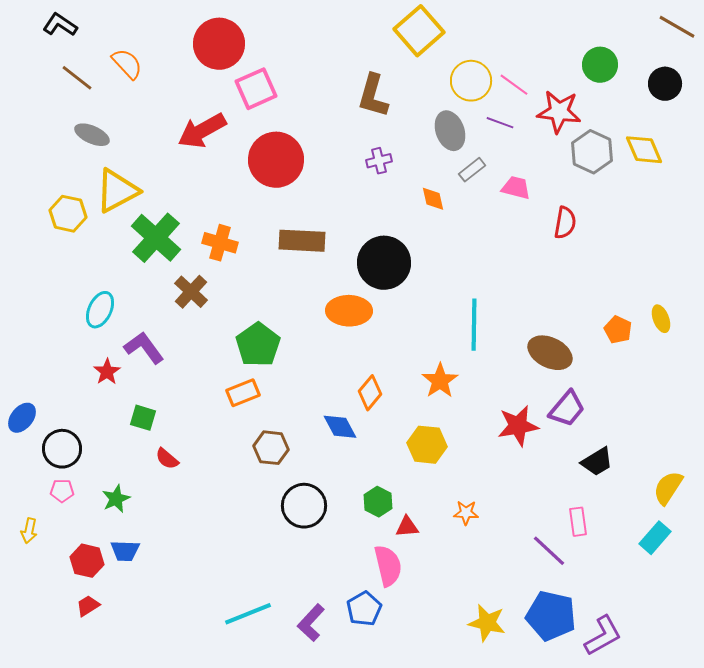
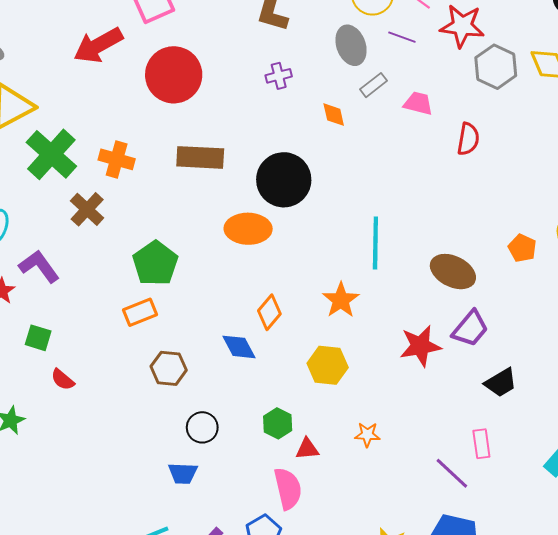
black circle: (304, 506) -> (202, 427), size x0.7
blue trapezoid: (125, 551) -> (183, 473), moved

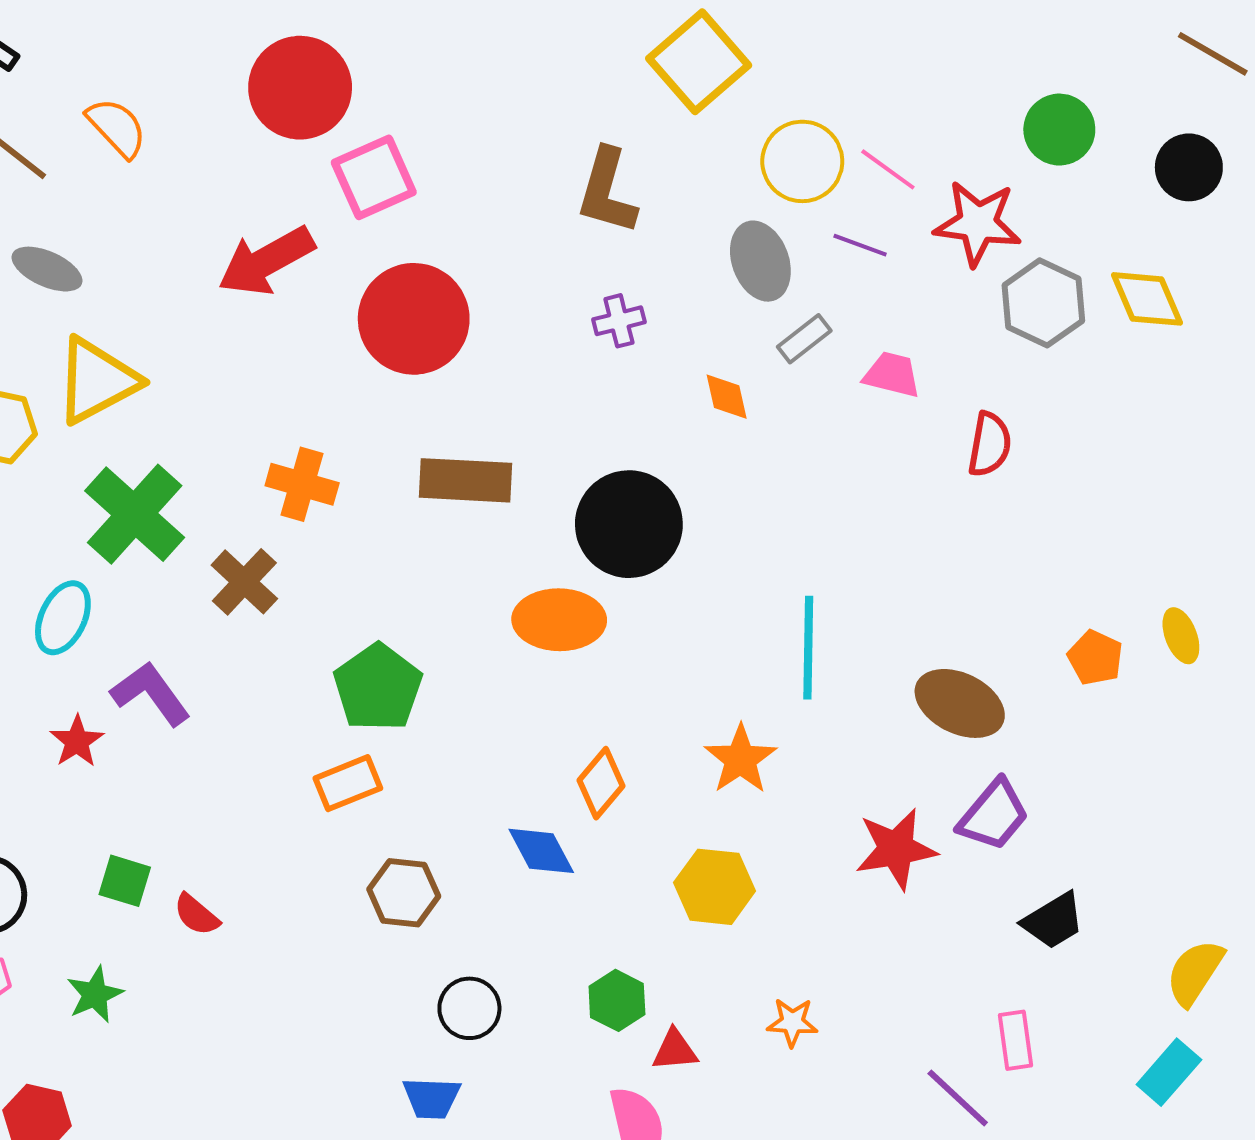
green cross: (51, 154) -> (135, 514), moved
green square: (38, 338) -> (125, 881), moved

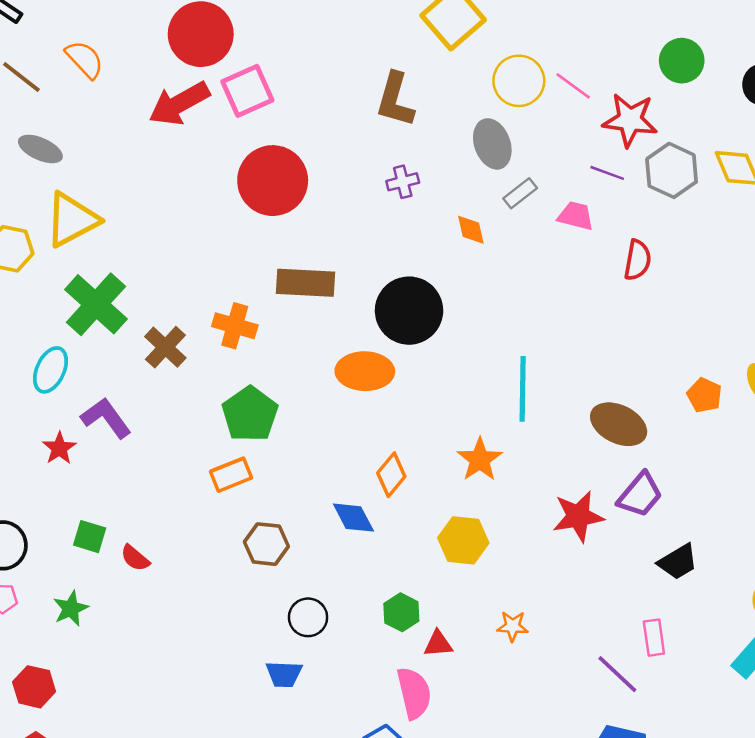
purple line: (860, 245) -> (607, 173), moved
red arrow: (266, 261) -> (179, 104), moved
orange cross: (302, 484) -> (235, 326), moved

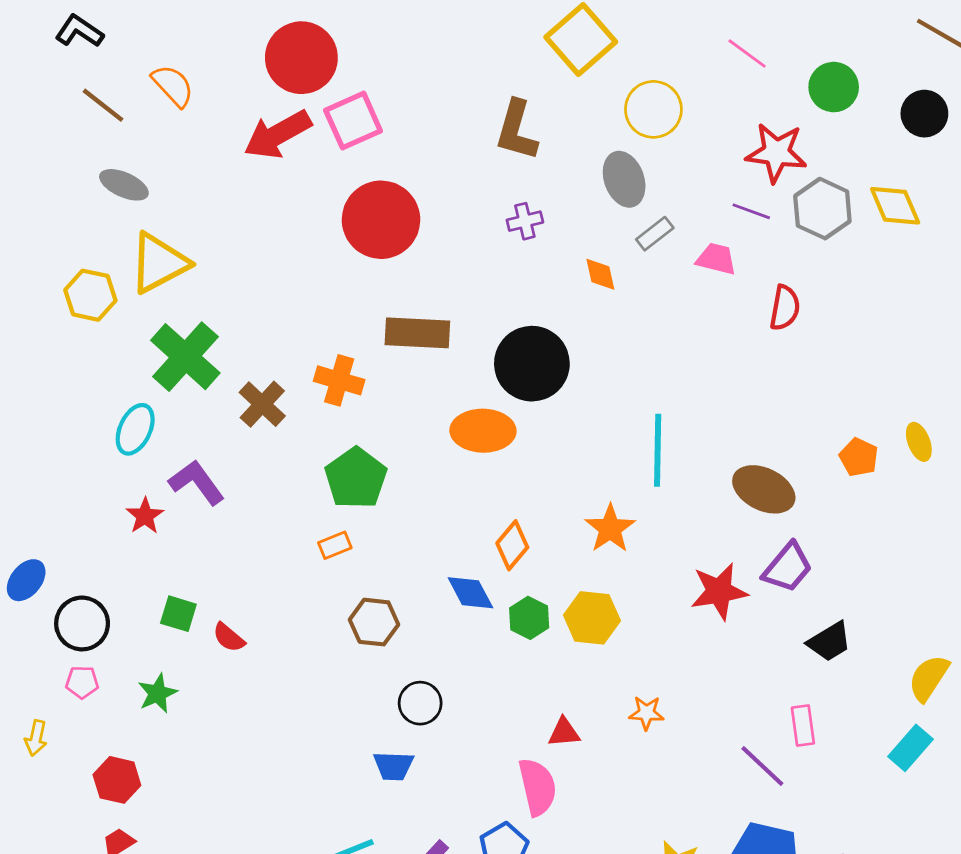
pink line: (573, 86) -> (747, 53), moved
orange rectangle: (231, 475) -> (335, 545), size x0.7
green hexagon: (401, 612) -> (529, 618), moved

